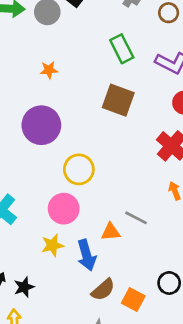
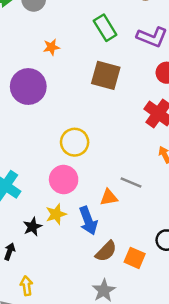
orange star: (49, 70) -> (51, 47), moved
purple circle: (41, 125) -> (28, 87), moved
black star: (24, 287) -> (32, 227), moved

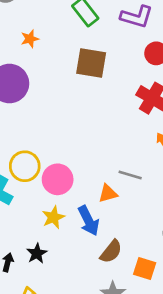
yellow circle: (75, 142) -> (25, 166), moved
black star: (32, 227) -> (37, 253), moved
orange square: (135, 258) -> (145, 269), moved

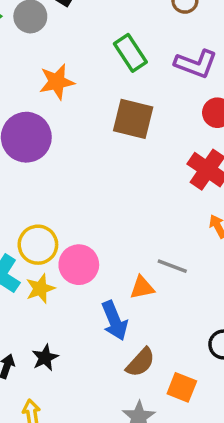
orange star: (30, 39) -> (57, 82), size x1.5
yellow star: (53, 217) -> (40, 289), moved

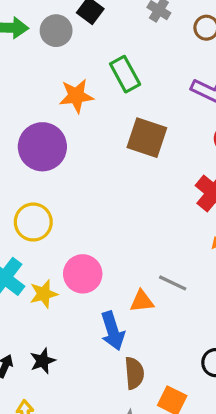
green rectangle: (130, 53) -> (125, 74), moved
yellow circle: (38, 245) -> (33, 222), moved
brown semicircle: (140, 362) -> (134, 373), turned -52

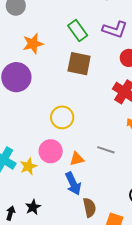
green rectangle: (125, 74) -> (78, 31), moved
yellow circle: (33, 222) -> (62, 117), moved
orange triangle: (142, 301) -> (77, 159), moved

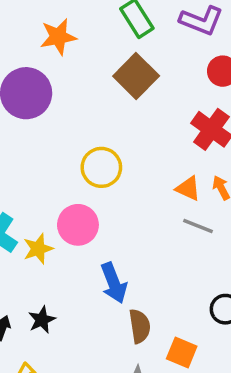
brown square: (79, 64) -> (136, 76), turned 30
gray line: (106, 150) -> (198, 226), moved
orange triangle: (77, 159) -> (188, 189), moved, turned 35

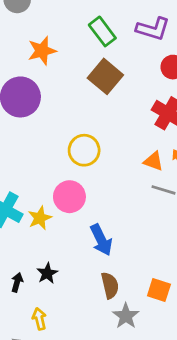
brown semicircle: (140, 326) -> (110, 285), moved

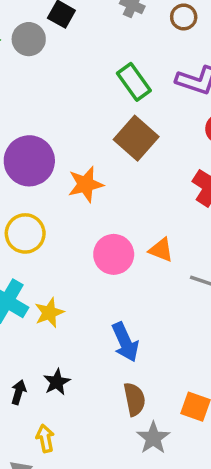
orange star: (42, 51) -> (86, 184), moved
yellow circle: (84, 150) -> (25, 233), moved
orange triangle: (153, 161) -> (161, 250), moved
pink circle: (69, 197) -> (114, 254), moved

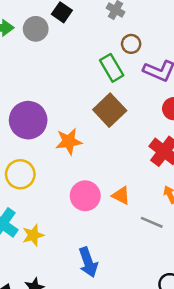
brown circle: (184, 17) -> (131, 44), moved

